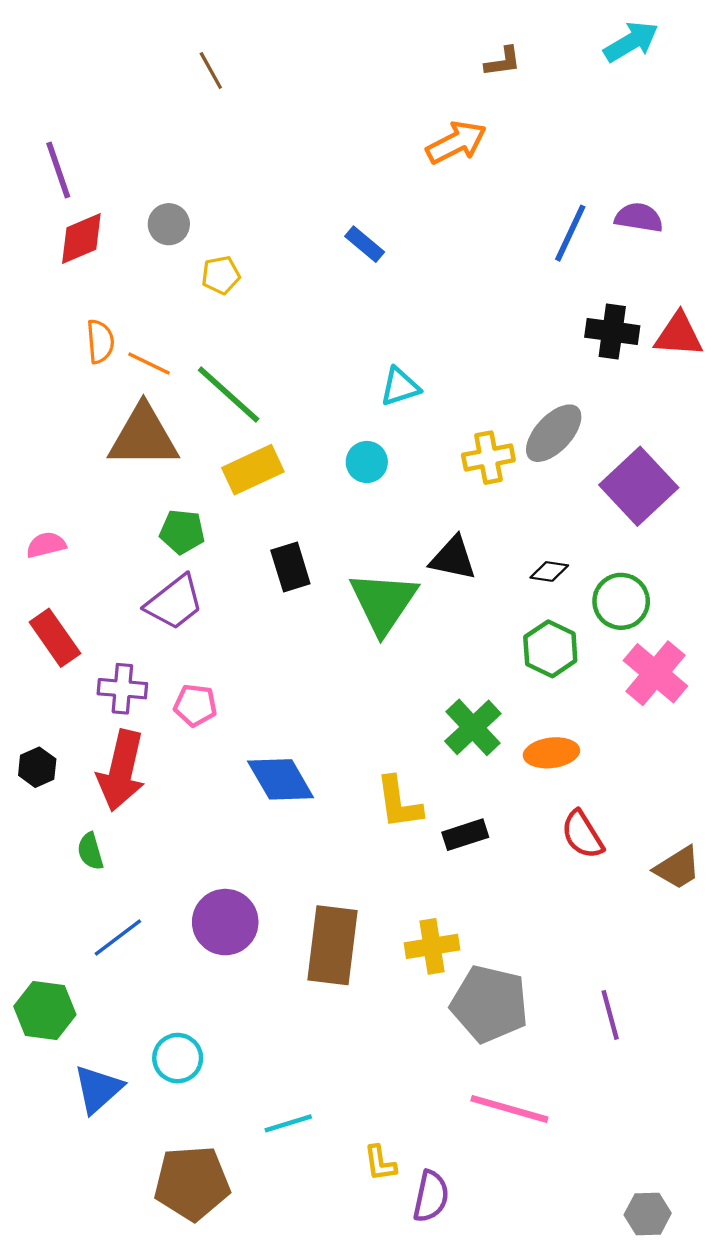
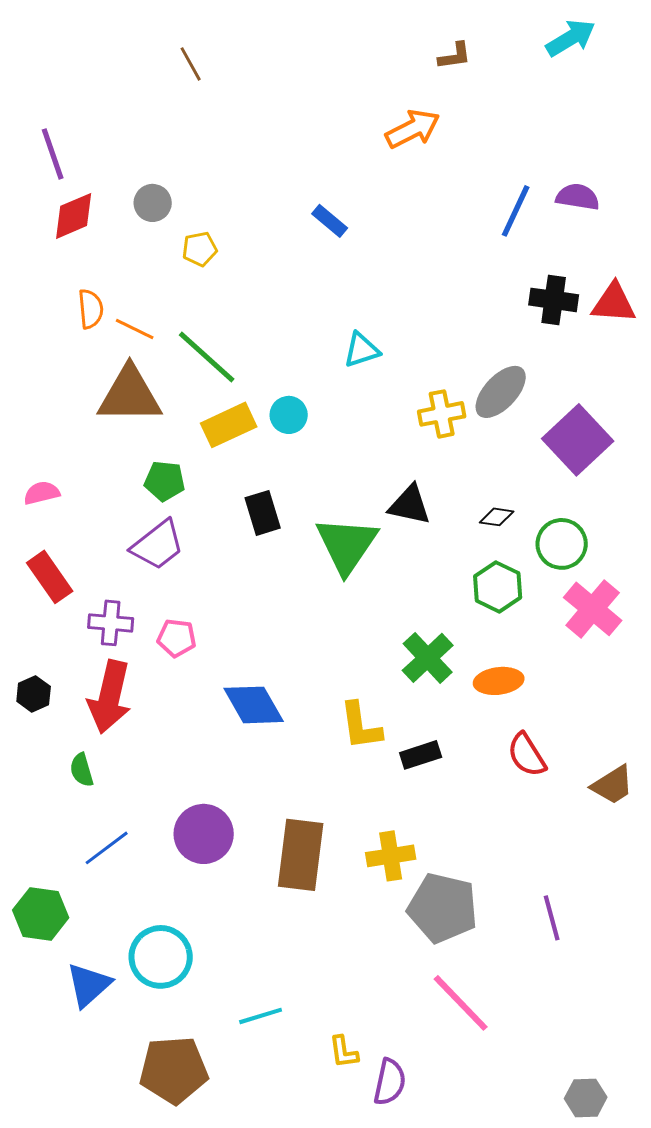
cyan circle: (367, 462) -> (289, 415), moved
cyan circle: (178, 1058) -> (161, 957), size x1.4
pink line: (509, 1109) -> (461, 1003), turned 30

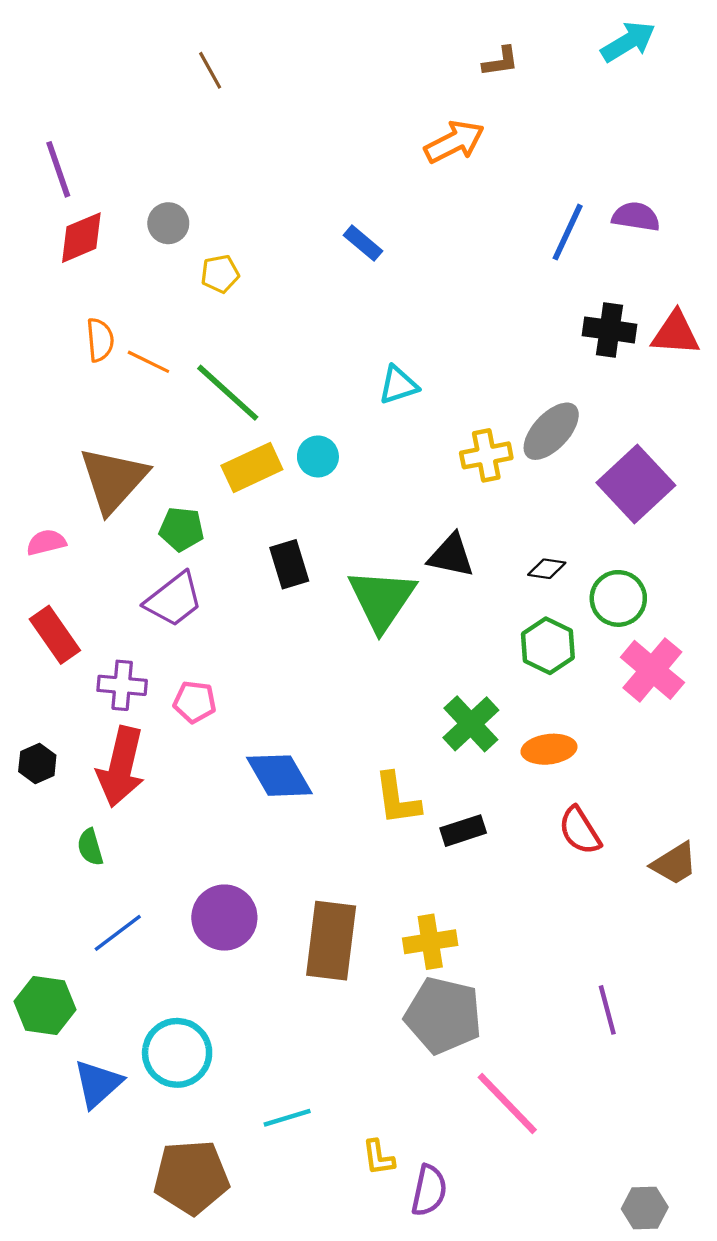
brown triangle: (130, 395) -> (113, 480), moved, turned -48
gray pentagon: (443, 908) -> (443, 1015), moved

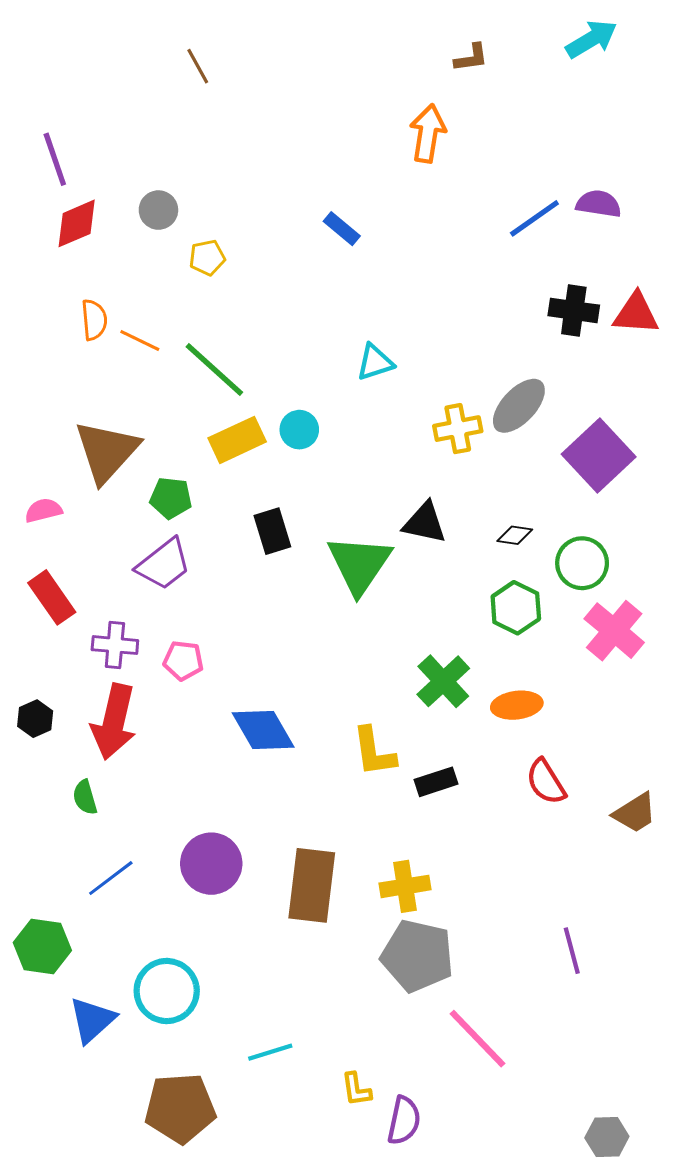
orange arrow: (454, 142) -> (428, 133), turned -54
blue line: (568, 232) -> (534, 218), turned 30

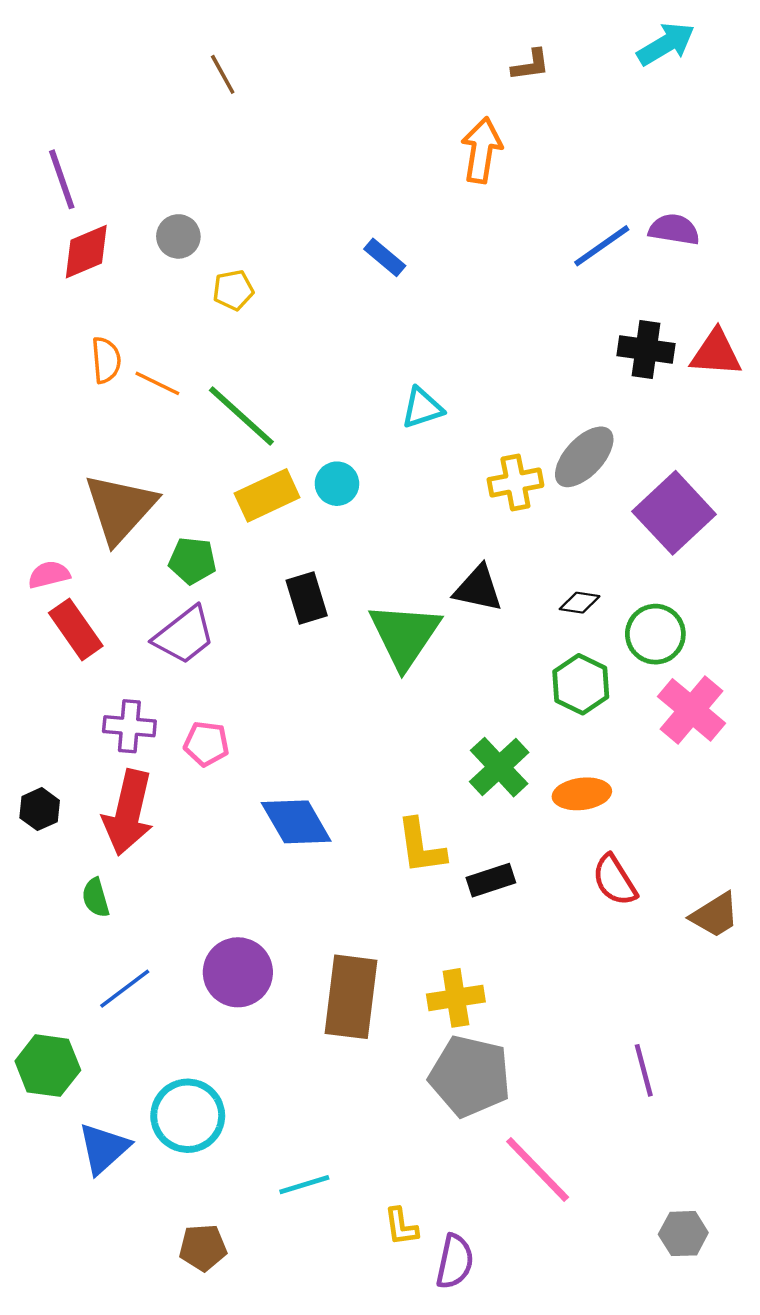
red rectangle: (52, 597) -> (76, 629), moved
brown pentagon: (180, 1108) -> (203, 1248), size x0.6
gray hexagon: (607, 1137) -> (683, 1234), moved

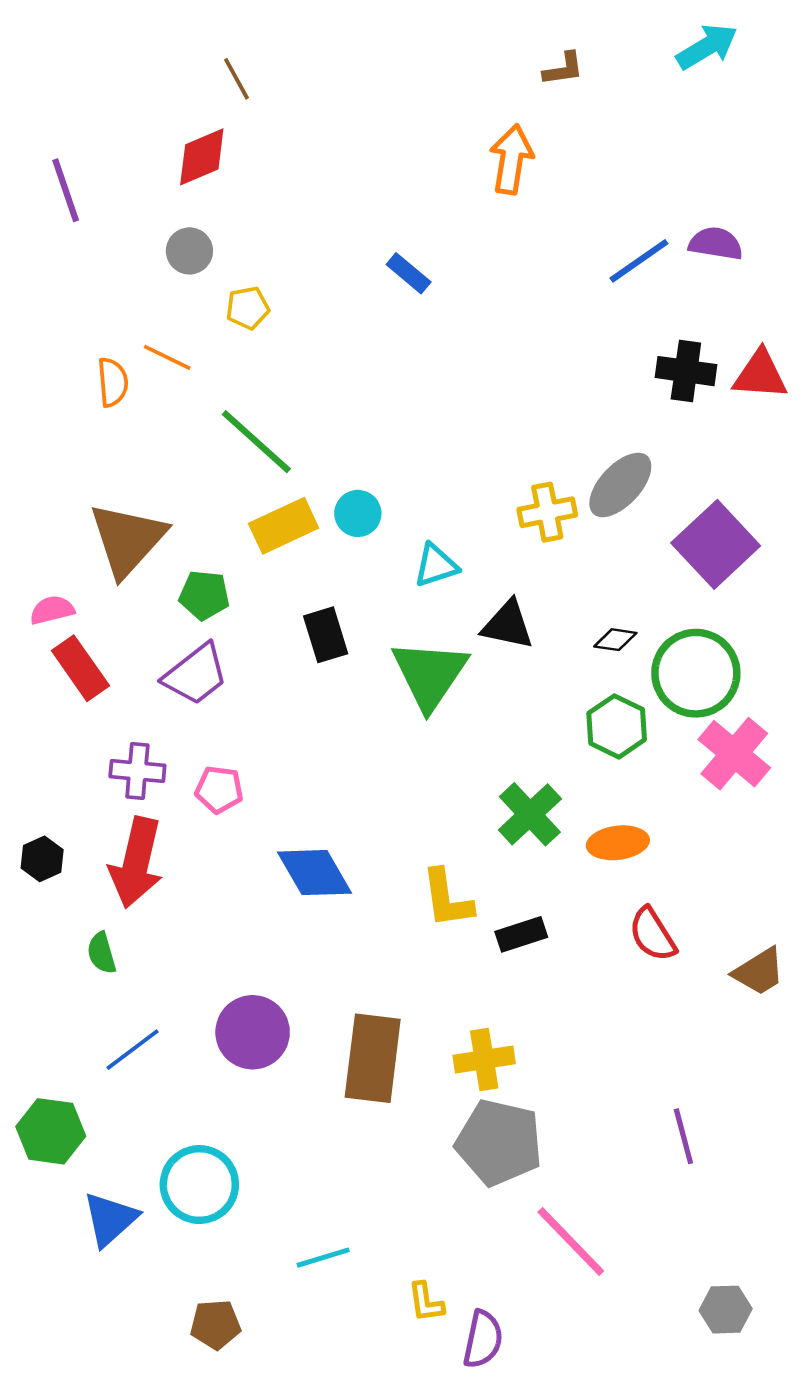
red diamond: (86, 252) -> (202, 157), moved
orange line: (157, 383) -> (167, 357), moved
cyan triangle: (422, 408) -> (436, 565), moved
green circle: (655, 634) -> (696, 673), size x1.4

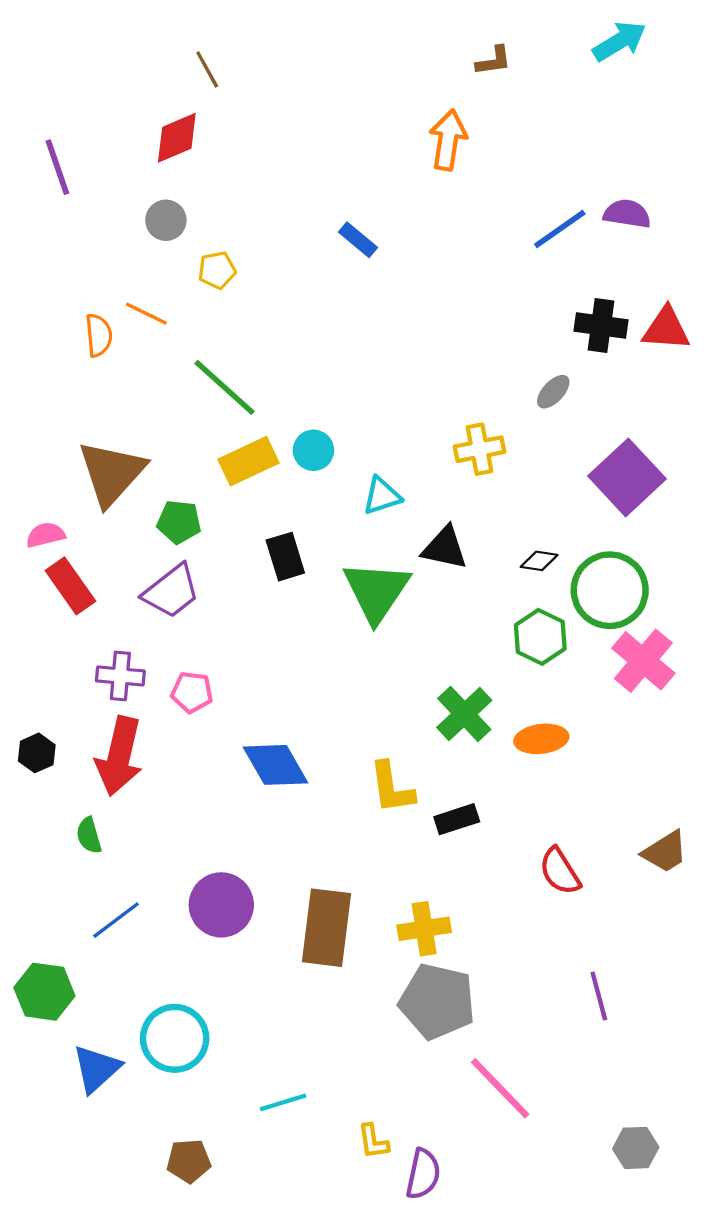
gray ellipse: (620, 485) -> (553, 392), moved, size x0.6
red semicircle: (653, 934) -> (560, 871), moved

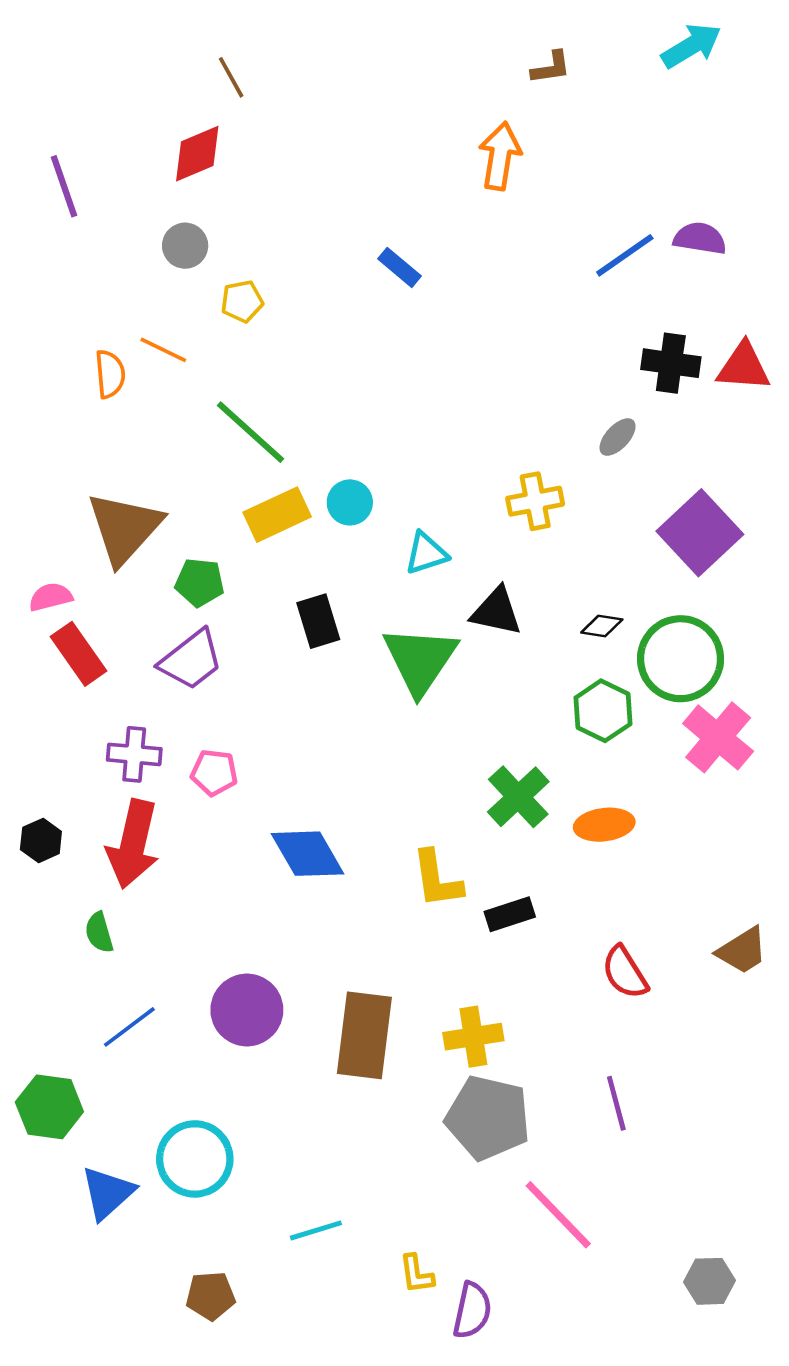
purple line: (599, 996) -> (616, 1103), moved

